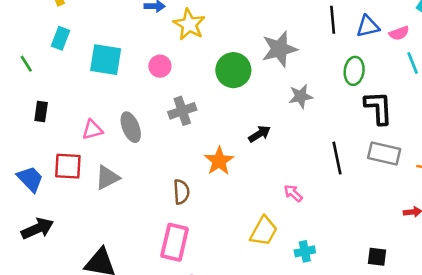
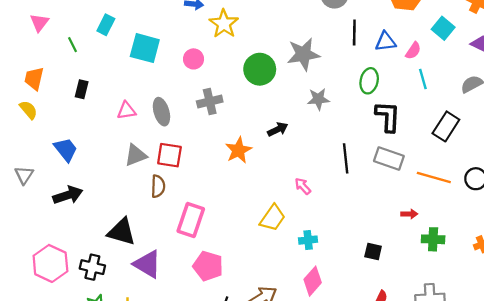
pink semicircle: (399, 33) -> (413, 51), turned -42
red square: (68, 166) -> (169, 155), moved
brown semicircle: (181, 192) -> (158, 186), moved

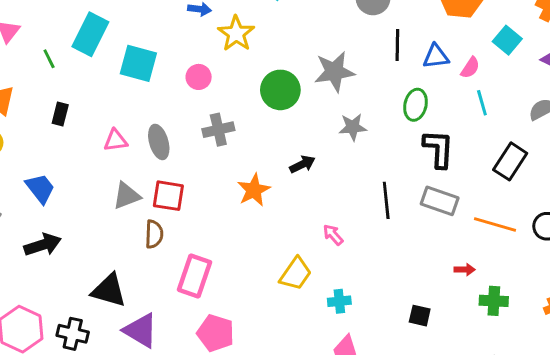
cyan rectangle: (106, 25) -> (90, 34), size x1.6

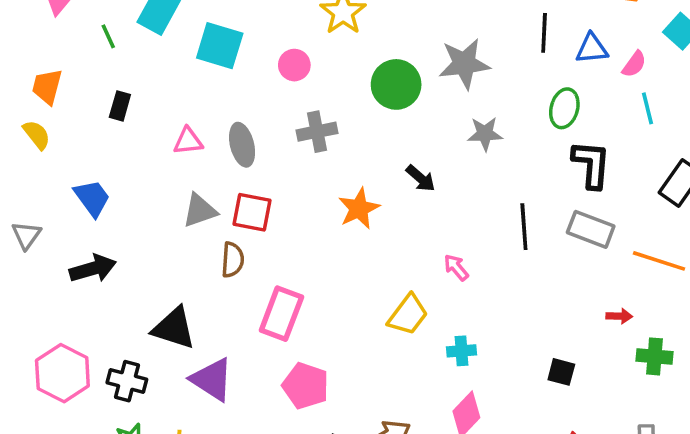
black arrow: (302, 164) -> (421, 178), turned 65

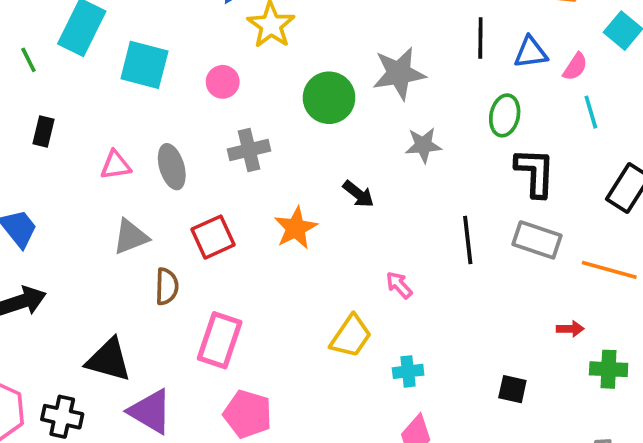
red square: (252, 212) -> (213, 237), moved, turned -33

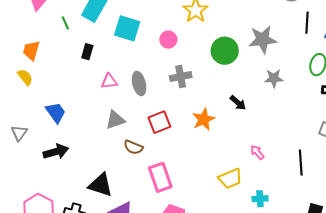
black rectangle: (43, 131) -> (87, 52), moved
black line: (468, 240) -> (301, 163), moved
brown semicircle: (167, 286) -> (133, 147), turned 108
yellow trapezoid: (351, 336) -> (230, 178), turned 30
pink rectangle: (220, 340) -> (160, 177), turned -40

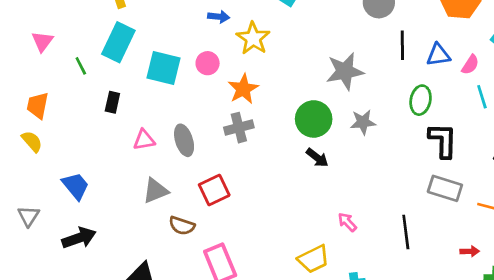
pink circle: (168, 40) -> (208, 63), moved
green circle: (225, 51) -> (314, 119), moved
orange star: (204, 119) -> (243, 89), moved

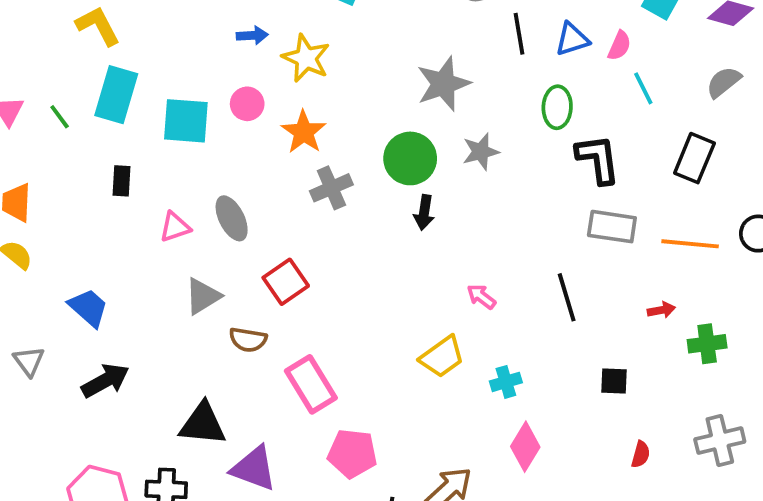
green line: (81, 66) -> (60, 117), moved
gray cross: (239, 128) -> (331, 188), moved
black arrow: (317, 158) -> (424, 212), turned 70

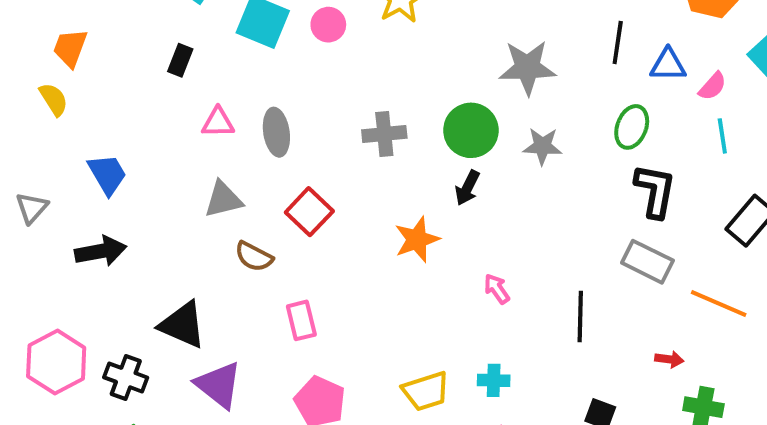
orange star: (304, 132) -> (417, 240), moved
red square: (286, 282) -> (309, 212), turned -30
yellow trapezoid: (442, 357) -> (426, 391), moved
pink rectangle: (311, 384) -> (301, 320), size x0.7

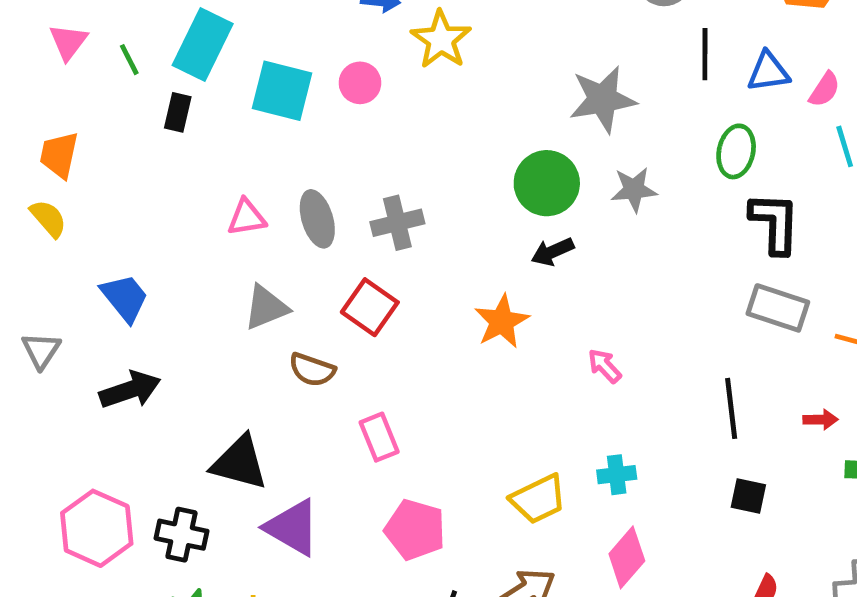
black rectangle: (180, 60) -> (178, 112), moved
gray cross: (384, 134) -> (397, 223), moved
black arrow: (467, 188) -> (553, 252), turned 48
black line: (580, 317) -> (731, 408), moved

